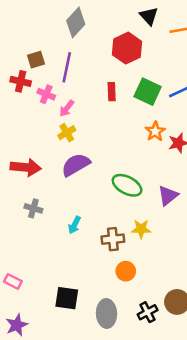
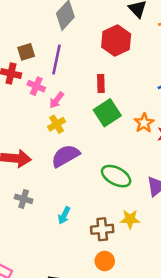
green square: (148, 92) -> (107, 113), moved, turned 32
orange circle: (126, 271) -> (105, 261), moved

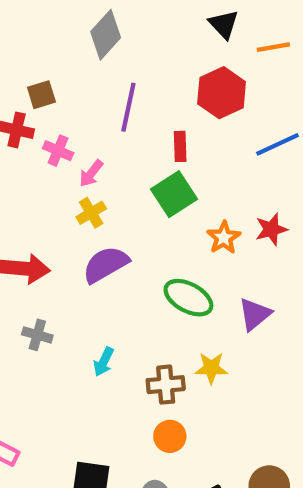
red hexagon: (116, 41) -> (222, 93), moved
purple line: (57, 60) -> (128, 107), moved
red rectangle: (101, 84) -> (180, 146), moved
orange star: (144, 123) -> (224, 238), moved

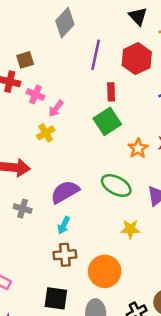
purple line: (128, 107) -> (96, 55), moved
yellow cross: (91, 213) -> (46, 133), moved
purple semicircle: (106, 264) -> (65, 192), moved
brown cross: (166, 385) -> (65, 255), moved
orange circle: (170, 436) -> (105, 271), size x1.6

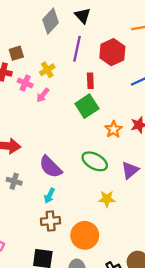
black triangle: (138, 16) -> (83, 16), moved
yellow cross: (46, 133) -> (47, 70), moved
purple semicircle: (65, 192) -> (51, 167), turned -105

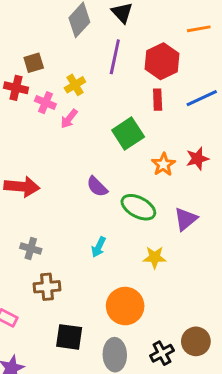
red rectangle: (90, 81) -> (158, 100), moved
purple semicircle: (51, 167) -> (97, 187), moved, size x0.7
gray cross: (14, 181) -> (31, 249), moved
cyan arrow: (49, 196) -> (99, 247), moved
brown cross: (51, 221) -> (47, 287), moved

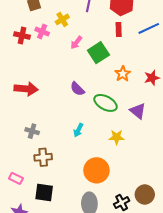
red cross: (16, 88) -> (22, 36), moved
pink arrow: (69, 119) -> (76, 43), moved
red star: (197, 159) -> (152, 78), moved
purple triangle: (186, 219) -> (138, 111), turned -42
black square: (69, 337) -> (44, 192), moved

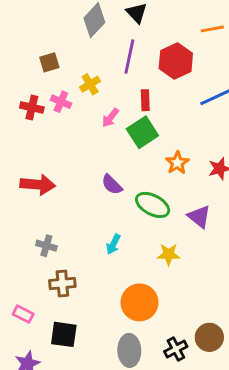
red rectangle: (119, 29) -> (145, 100), moved

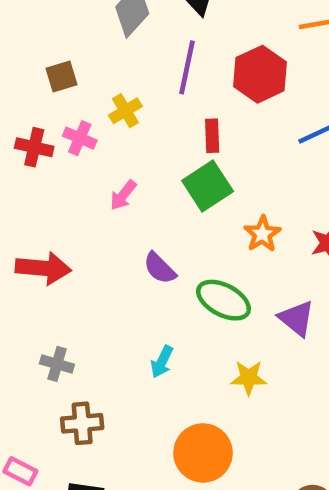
pink arrow: (110, 118) -> (123, 195), moved

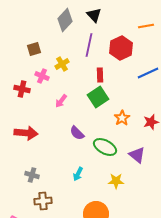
red cross: (34, 147) -> (22, 89), moved

